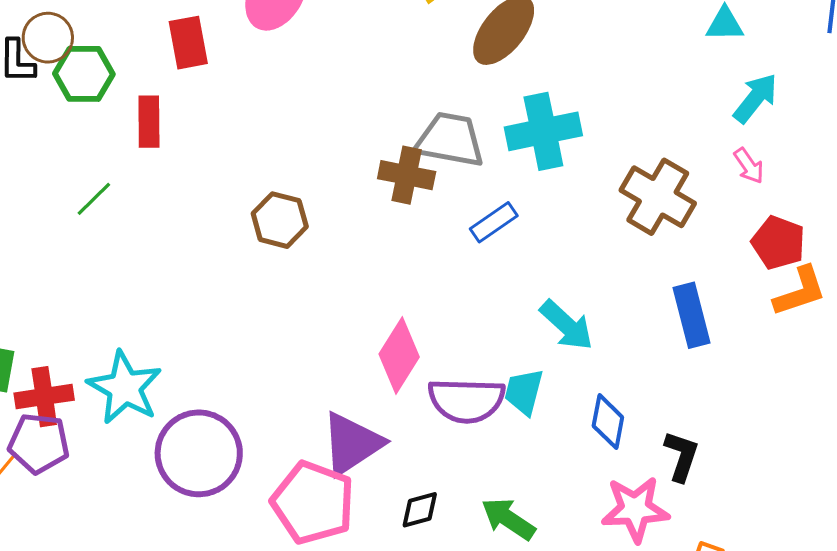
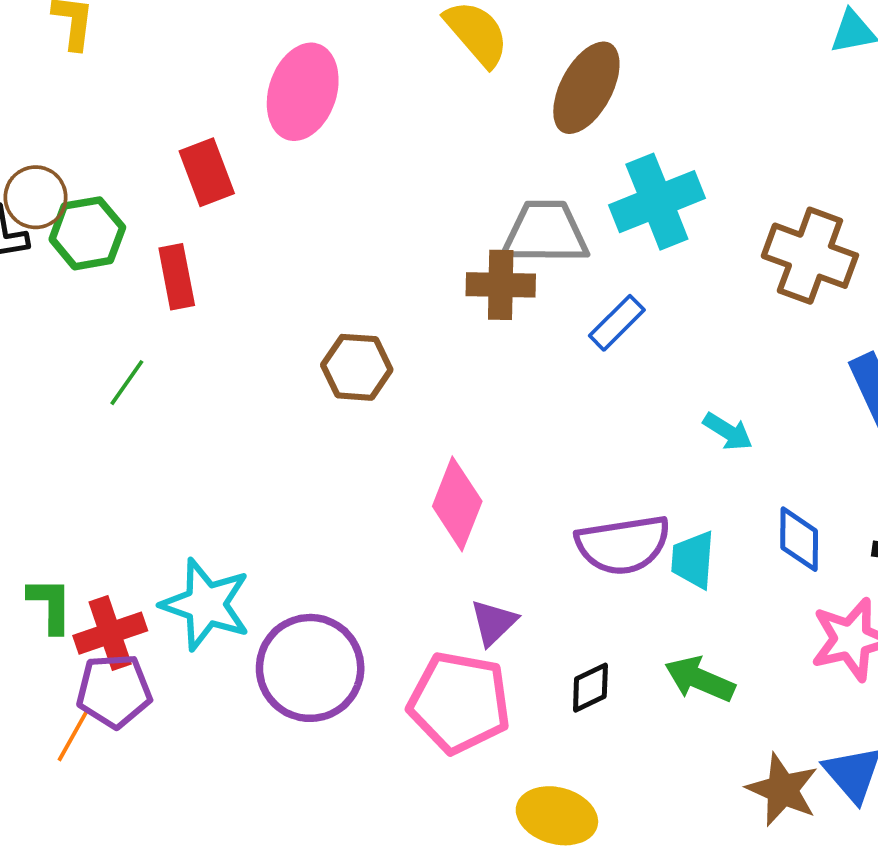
cyan arrow: (567, 325) -> (728, 432), size x0.7
pink diamond: (399, 355) -> (457, 504), moved
cyan trapezoid: (524, 392) -> (693, 560), moved
purple triangle: (352, 444) -> (494, 622), size x0.6

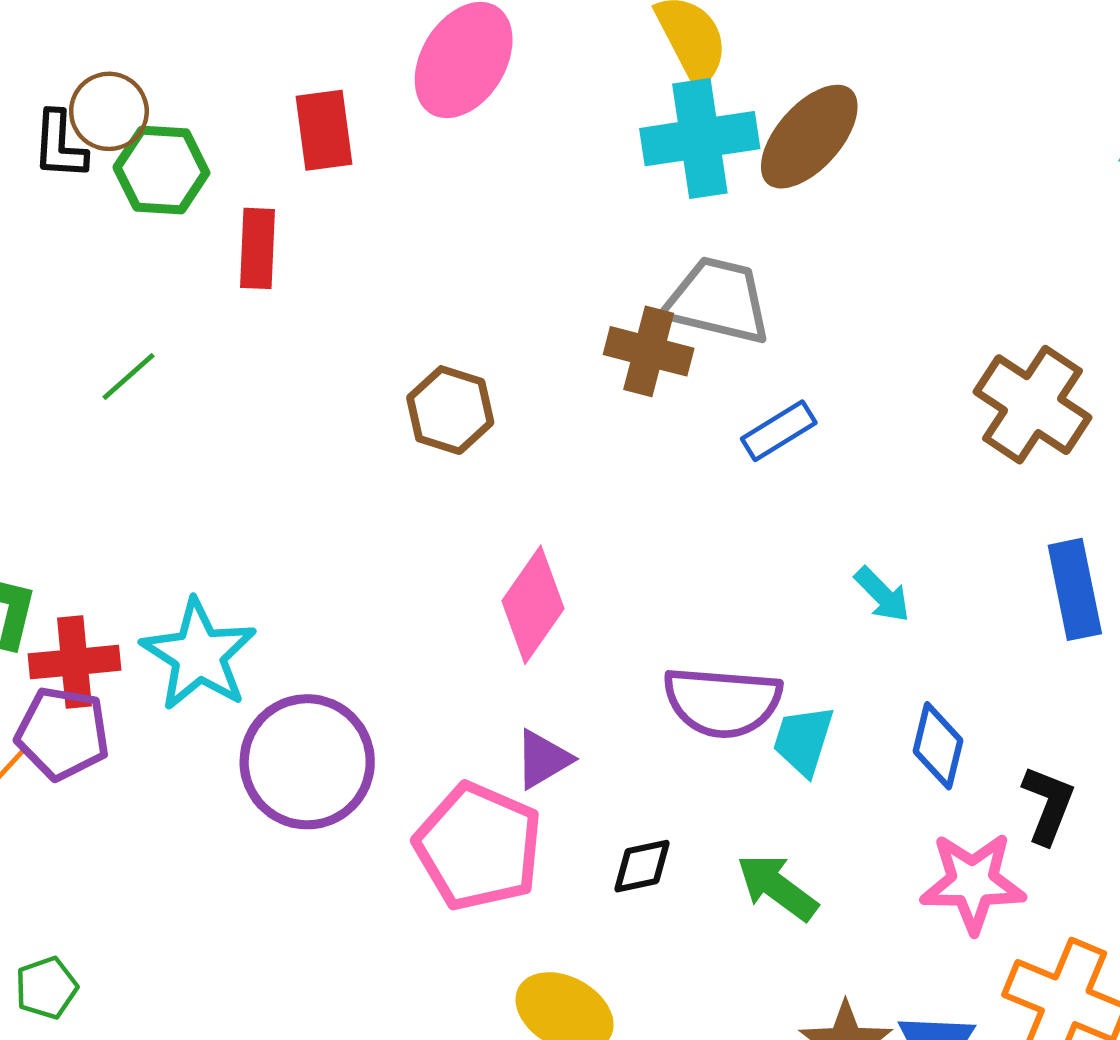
cyan cross: (657, 202) -> (700, 139), moved
green line: (127, 383) -> (128, 376), moved

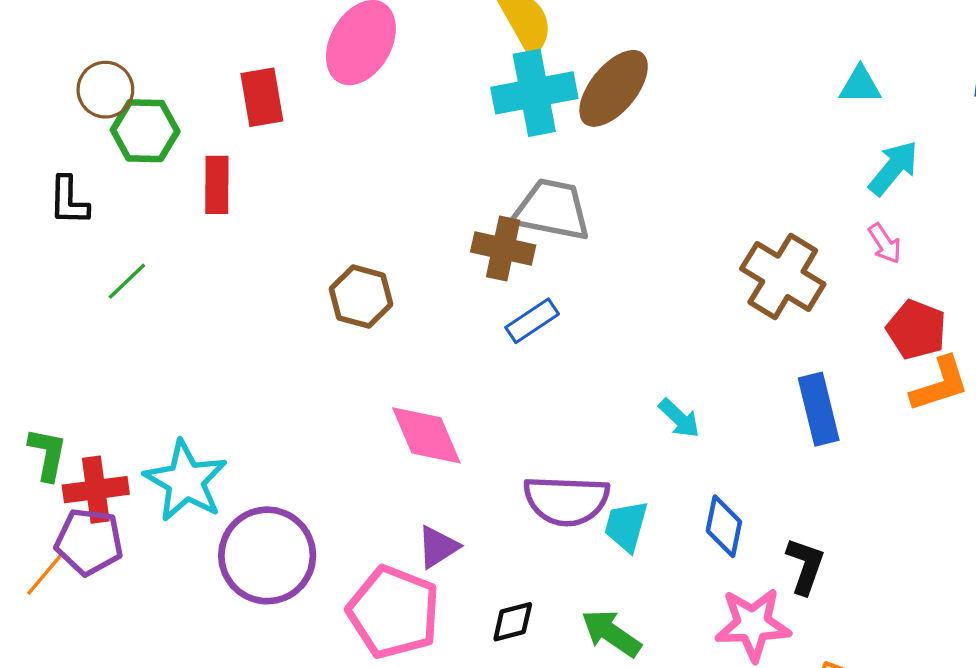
black L-shape: (60, 145) -> (69, 201), moved
blue rectangle: (779, 431) -> (532, 321), moved
pink diamond: (533, 605) -> (426, 435), turned -56

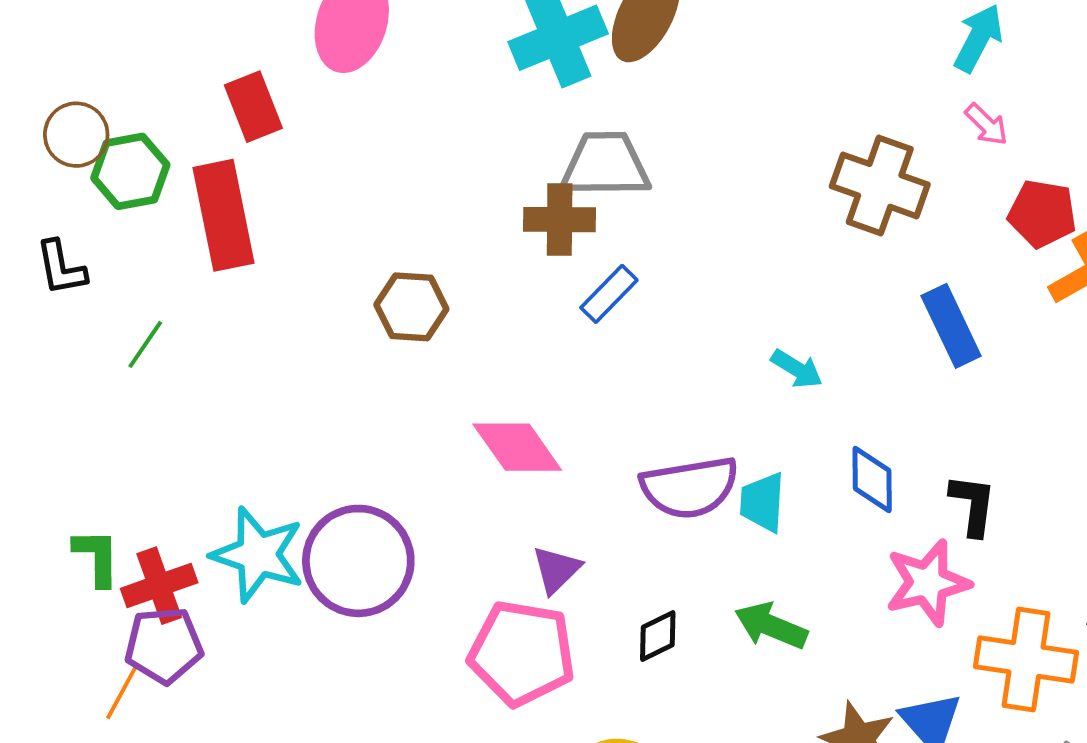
red rectangle: (217, 185) -> (224, 215), size x1.6
purple circle: (267, 555) -> (358, 561), moved

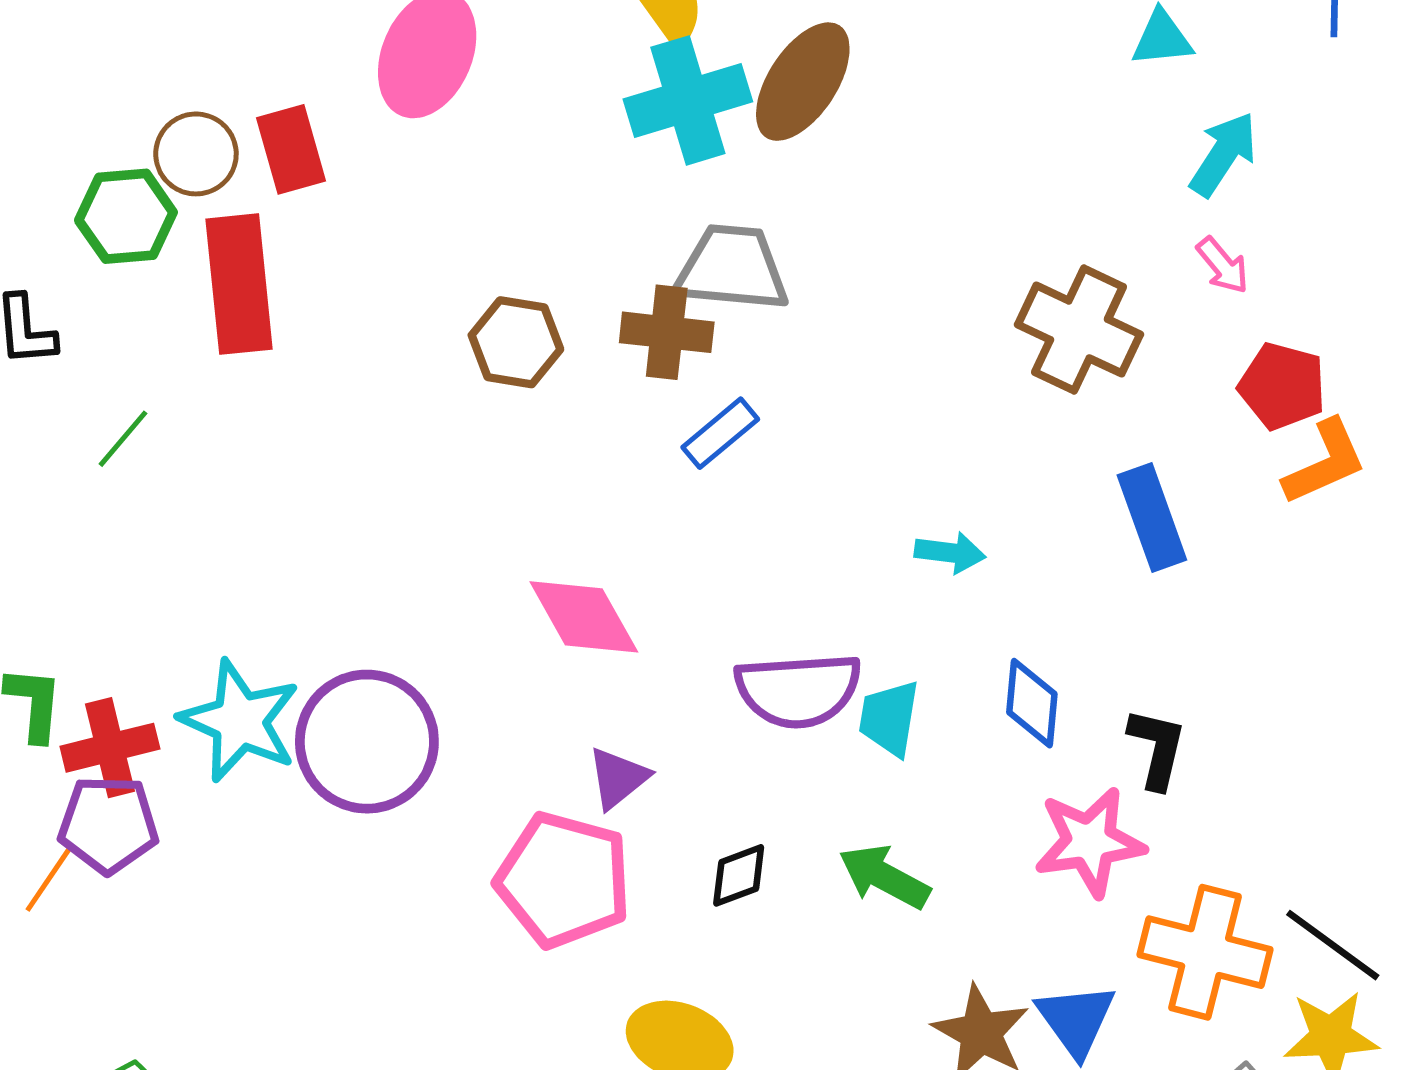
brown circle: (76, 135) -> (196, 154), moved
brown hexagon: (411, 307) -> (516, 342), moved
cyan arrow: (797, 369) -> (950, 553), turned -30

